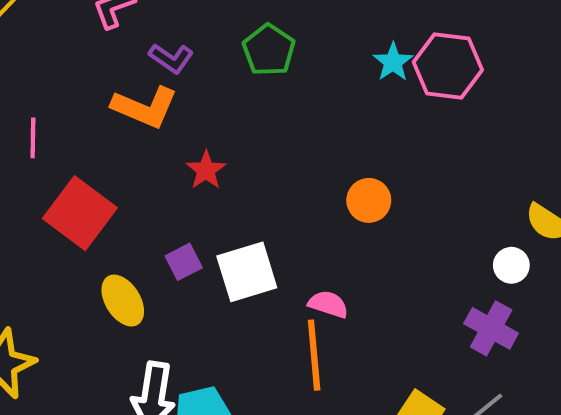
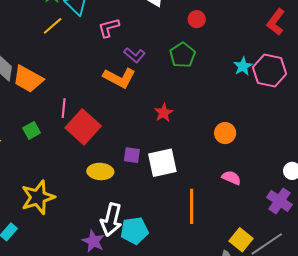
pink line: (33, 138) -> (64, 108), moved
red star: (206, 170) -> (164, 113), moved
purple square: (184, 262) -> (132, 155), turned 30
yellow ellipse: (123, 301) -> (100, 172), turned -60
pink semicircle: (328, 304) -> (231, 178), moved

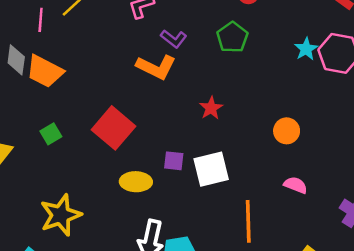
pink line: (64, 108) -> (41, 20), moved

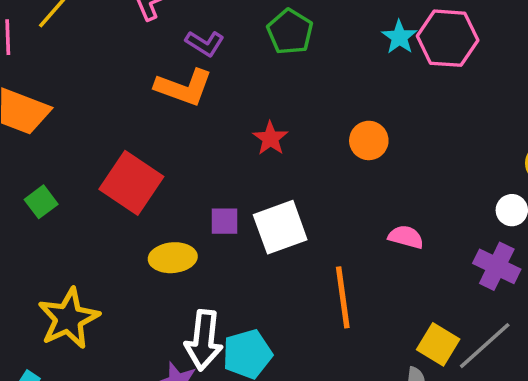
orange circle: (287, 131) -> (369, 140), moved

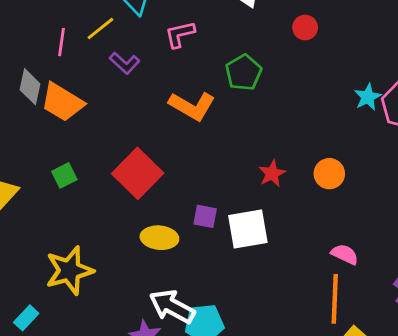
green pentagon: (290, 32) -> (244, 73), moved
purple L-shape: (205, 43) -> (125, 63), moved
red star: (270, 138) -> (272, 173), moved
orange line: (343, 297) -> (335, 299), moved
white arrow: (204, 340) -> (172, 307), turned 102

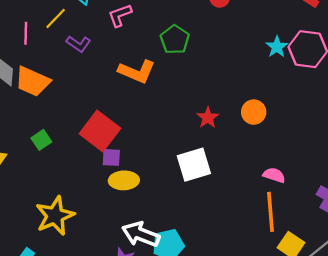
purple square: (205, 216) -> (111, 157), moved

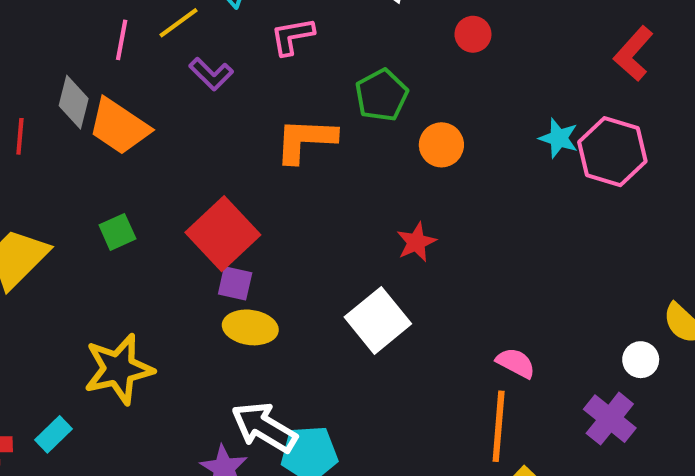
cyan star: (277, 47) -> (559, 138), turned -30
orange L-shape: (137, 72) -> (305, 140), turned 150
orange circle: (254, 112) -> (441, 145), moved
white square: (194, 165) -> (378, 320), turned -32

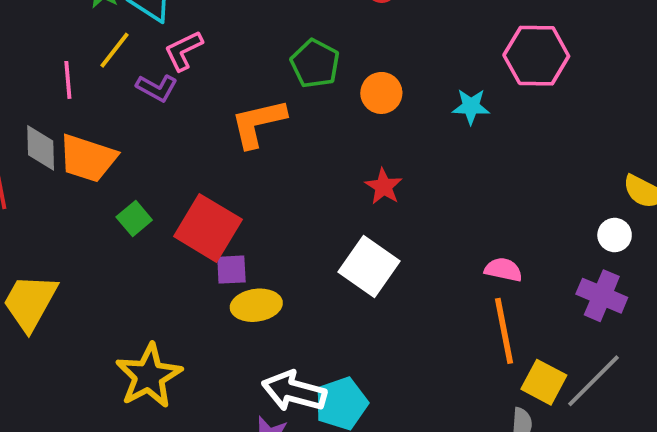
pink L-shape: (292, 36) -> (184, 51), moved
cyan star: (559, 138) -> (471, 107), moved
green square: (117, 232) -> (134, 218), moved

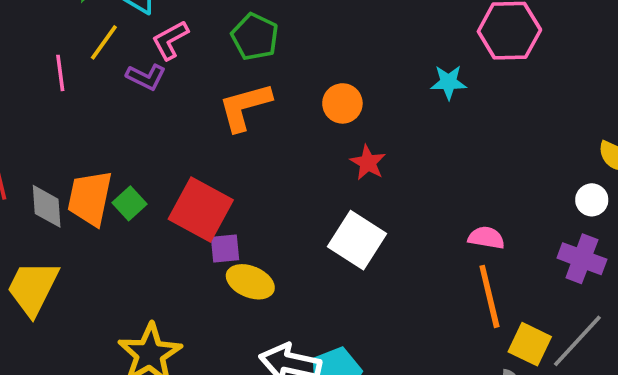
green pentagon: (315, 64) -> (255, 37), moved
orange circle: (381, 93) -> (342, 103), moved
gray diamond: (41, 148) -> (47, 206), moved
orange trapezoid: (88, 158) -> (90, 198), moved, turned 86
yellow ellipse: (256, 305) -> (250, 282), turned 33

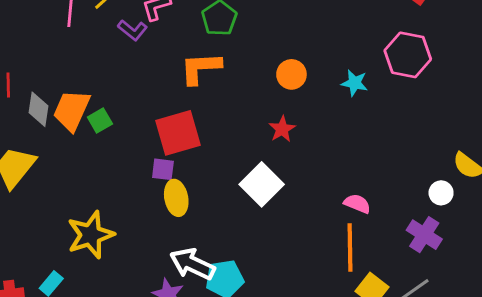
orange circle: (342, 103) -> (291, 74), moved
red square: (201, 209) -> (178, 133), moved, turned 33
yellow ellipse: (250, 282) -> (176, 198), turned 44

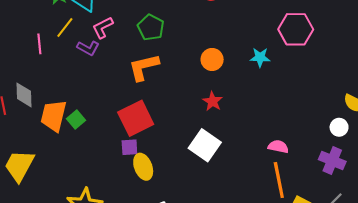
gray diamond: (38, 109) -> (24, 95), moved

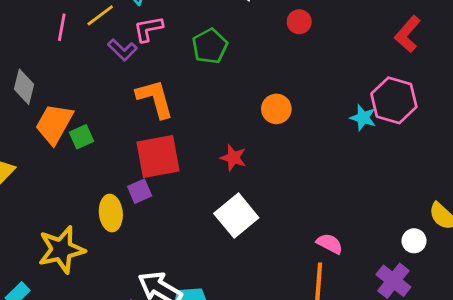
cyan star: (260, 57) -> (363, 118), moved
orange L-shape: (144, 67) -> (155, 99), moved, turned 72
red star: (212, 101) -> (233, 158), moved, turned -30
purple square: (129, 147) -> (140, 191), turned -36
yellow ellipse: (143, 167) -> (111, 213), moved

